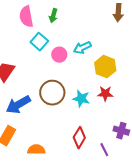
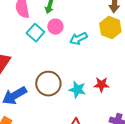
pink circle: (59, 55) -> (55, 27), moved
yellow hexagon: (105, 67) -> (110, 28), moved

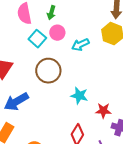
brown circle: (48, 84) -> (48, 71), moved
red star: (101, 85) -> (103, 111), moved

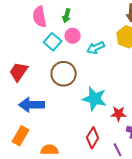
cyan star: (79, 96) -> (95, 99), size x1.4
blue arrow: (16, 102) -> (32, 105), turned 30

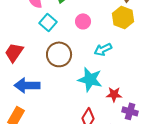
pink circle: (73, 36) -> (83, 21), moved
cyan arrow: (96, 48) -> (103, 49), moved

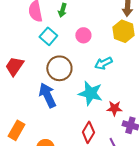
blue arrow: (27, 85) -> (47, 95), moved, turned 65

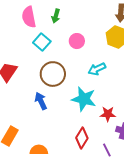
blue arrow: (47, 95) -> (41, 101), size x0.7

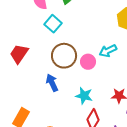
pink circle: (77, 41) -> (88, 62), moved
cyan star: (84, 99) -> (84, 96), moved, size x0.7

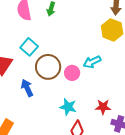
cyan square: (53, 24) -> (29, 47), moved
blue arrow: (52, 83) -> (27, 88), moved

